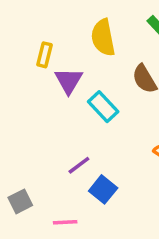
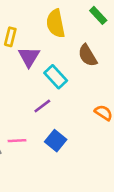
purple line: (79, 165) -> (42, 106), moved
pink line: (65, 222) -> (17, 141), moved

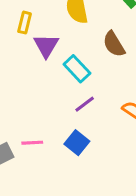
purple line: (42, 106) -> (85, 104), moved

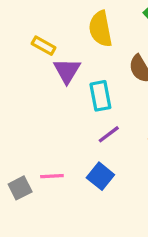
yellow rectangle: (25, 23) -> (44, 46), turned -75
cyan rectangle: (77, 69) -> (100, 96), turned 32

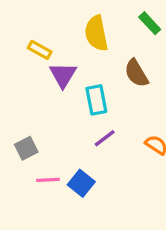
blue square: (100, 176) -> (81, 183), moved
gray square: (20, 188) -> (26, 148), moved

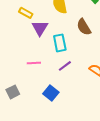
gray square: (26, 148) -> (13, 92), moved
pink line: (48, 180) -> (34, 63), moved

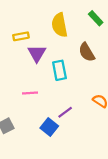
yellow rectangle: (26, 13) -> (21, 36), turned -40
purple line: (65, 66) -> (65, 112), moved

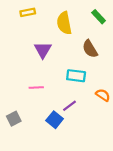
yellow rectangle: (21, 36) -> (28, 12), moved
cyan rectangle: (59, 70) -> (76, 76), moved, turned -72

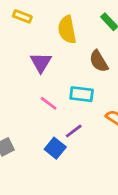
yellow rectangle: (28, 12) -> (22, 16), turned 32
pink line: (36, 88) -> (49, 103), moved, turned 40

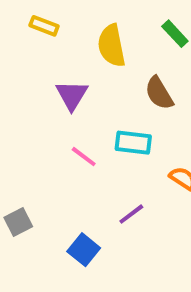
purple line: (74, 131) -> (131, 214), moved
blue square: (55, 148) -> (84, 250), moved

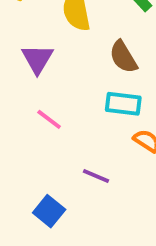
cyan rectangle: (133, 143) -> (123, 104), moved
purple line: (131, 214) -> (96, 176), turned 60

